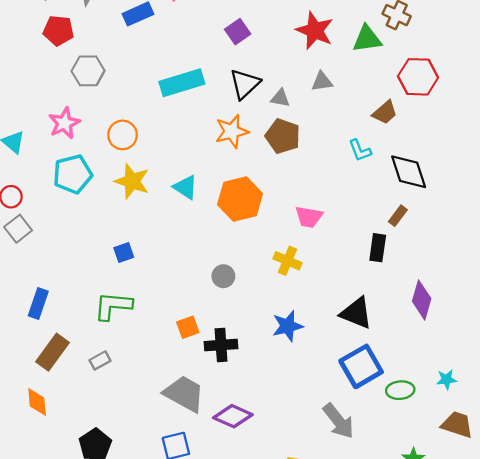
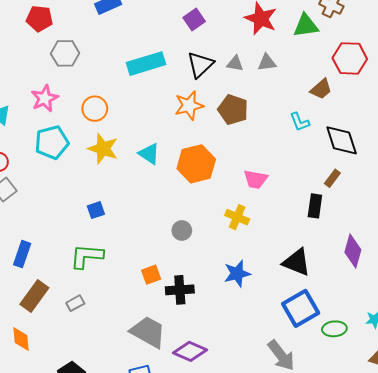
gray triangle: (280, 98) -> (235, 64), moved

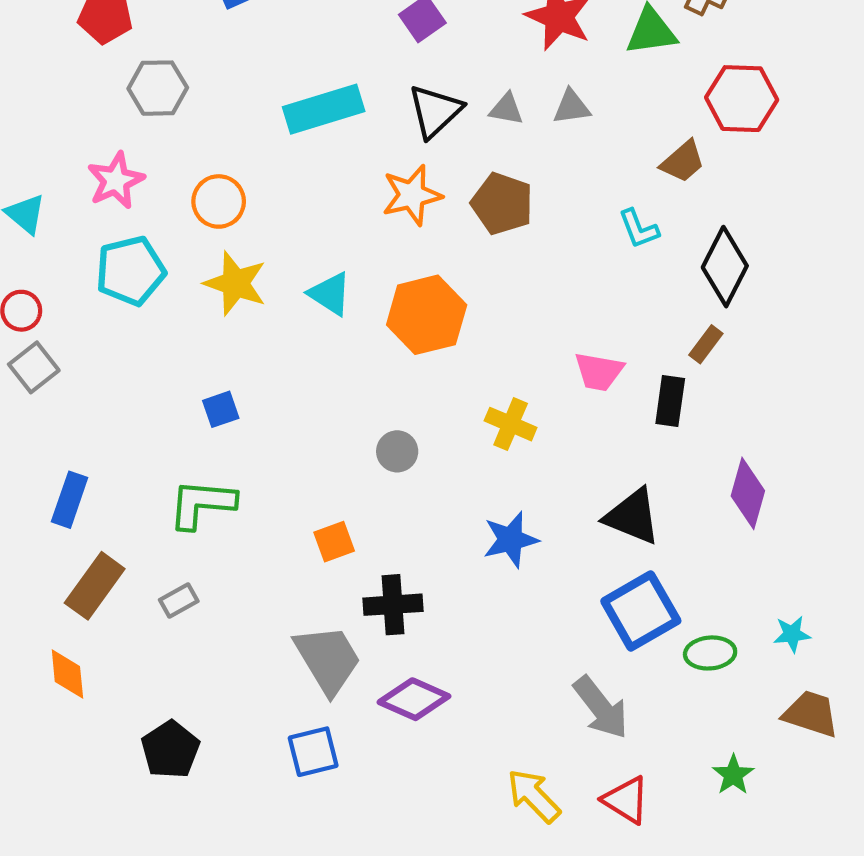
black diamond: (342, 140) -> (725, 267), turned 45
pink trapezoid: (256, 179) -> (599, 372), moved
black cross: (180, 290) -> (393, 605), moved
gray trapezoid: (148, 332) -> (328, 659), turned 30

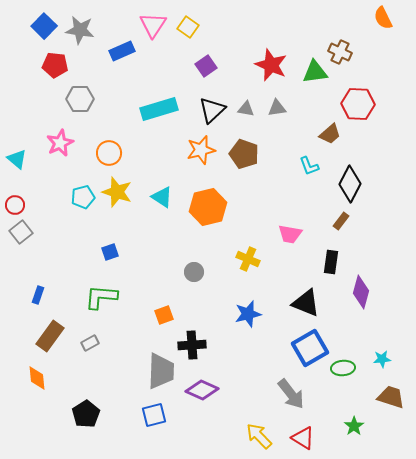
cyan pentagon: (130, 271) -> (83, 197), moved, size x0.7
black rectangle: (670, 401) -> (331, 262), moved
blue rectangle: (70, 500) -> (38, 295), size x0.7
gray trapezoid: (328, 659) -> (161, 371), turned 33

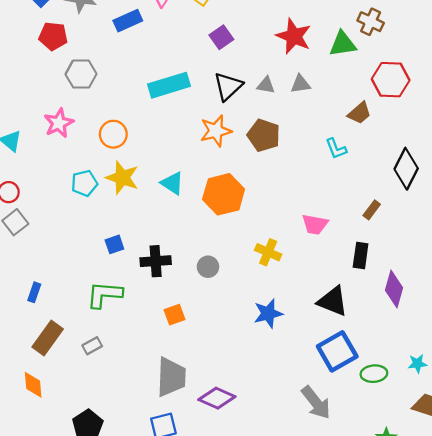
black diamond: (350, 184) -> (406, 169), moved
black cross: (192, 345) -> (156, 261), moved

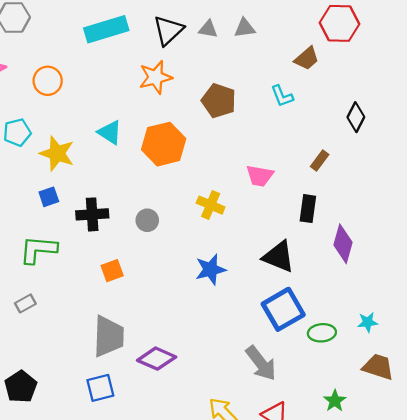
brown pentagon: (264, 135) -> (219, 101), moved
black diamond: (406, 169) -> (356, 117), size x0.7
yellow star: (122, 178) -> (57, 153), moved

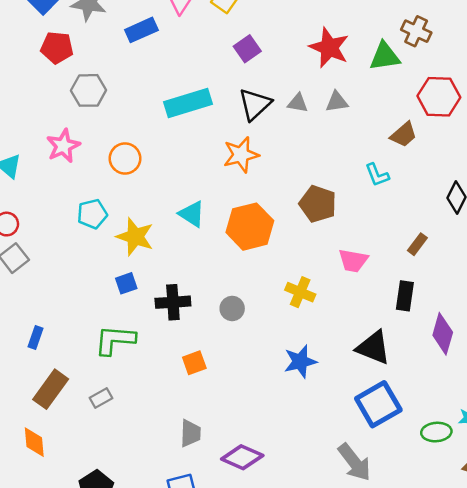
brown pentagon: (219, 101) -> (318, 204), moved
green ellipse: (322, 333) -> (436, 432), moved
gray trapezoid: (109, 336) -> (191, 433), size x0.6

